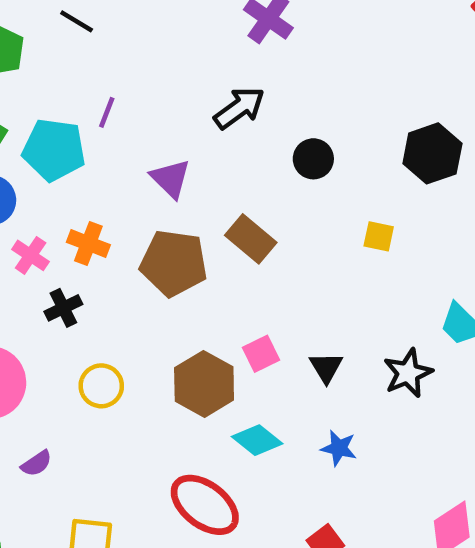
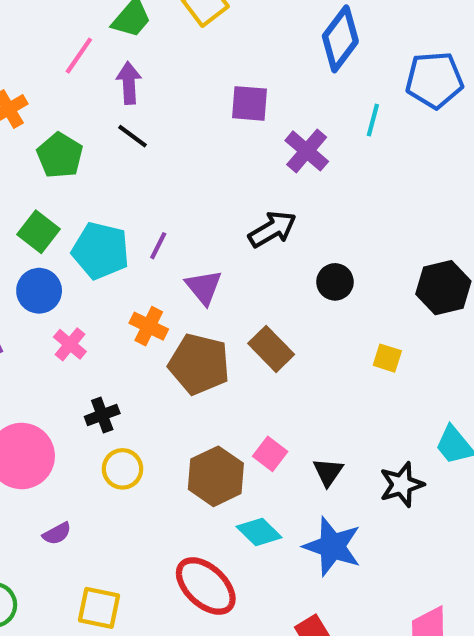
purple line: (107, 112) -> (158, 246), moved
orange cross: (88, 243) -> (149, 326), moved
black cross: (63, 308) -> (102, 415), moved
pink square: (261, 354) -> (270, 454), turned -32
blue star: (339, 448) -> (332, 546), size x1.8

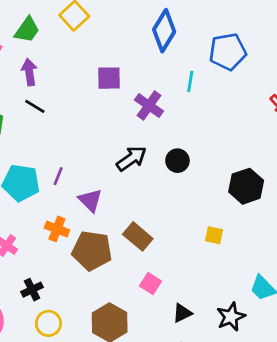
black circle: (335, 282) -> (177, 161), moved
pink square: (270, 454) -> (151, 284), moved
black triangle: (328, 472) -> (182, 313), turned 35

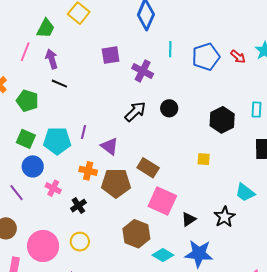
blue pentagon: (228, 52) -> (206, 57), moved
pink square: (151, 284) -> (162, 201), size x1.8
black cross: (32, 290) -> (78, 206), moved
yellow circle: (48, 323) -> (80, 242), moved

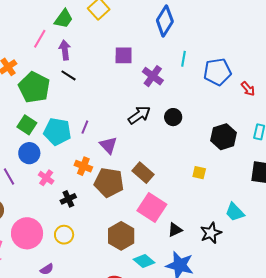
red arrow: (238, 57) -> (248, 89), moved
green pentagon: (27, 101) -> (34, 87), size x1.4

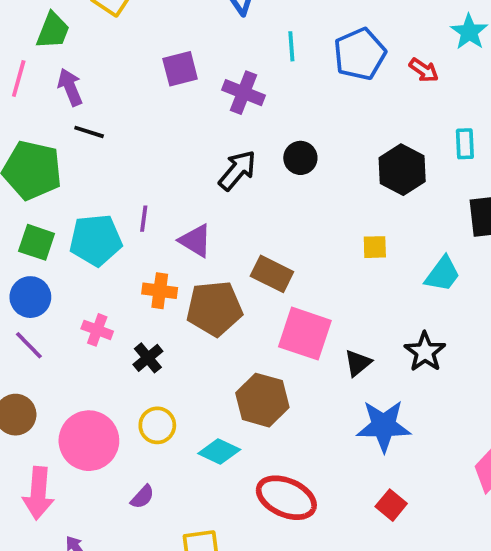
blue circle: (29, 153) -> (30, 297), moved
cyan trapezoid: (235, 212) -> (443, 274), moved, turned -85
cyan diamond: (144, 261) -> (219, 451), moved

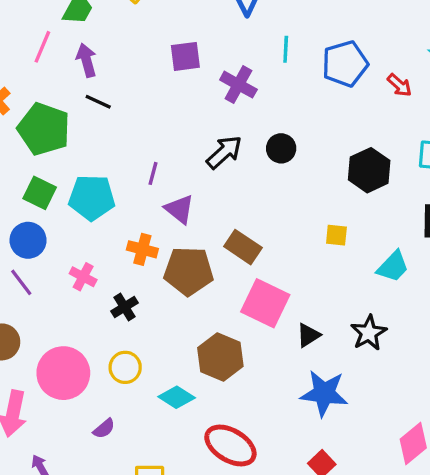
purple line: (144, 219) -> (153, 173), moved

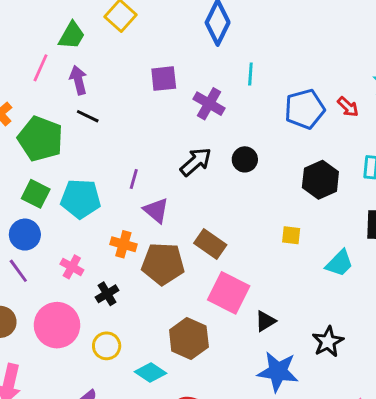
blue pentagon: (345, 64) -> (305, 109), moved
black star: (369, 333) -> (328, 342), moved
pink circle: (63, 373) -> (57, 325), moved

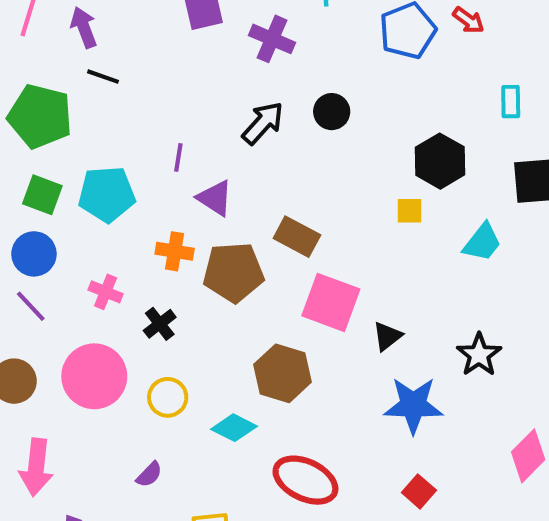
black hexagon: (320, 180) -> (440, 161), moved

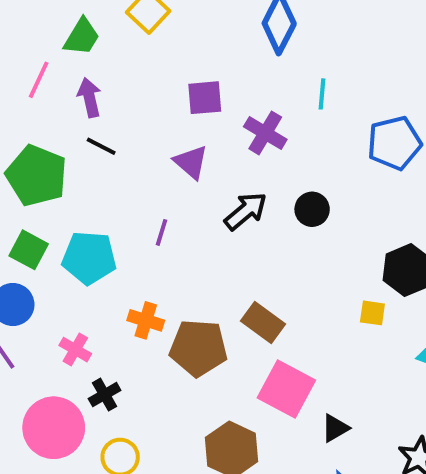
purple triangle: (215, 198) -> (191, 162), moved
black cross: (160, 324) -> (105, 395), moved

